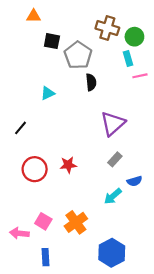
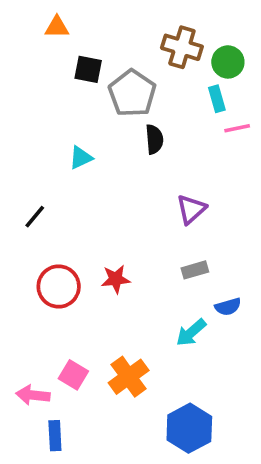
purple triangle: (113, 124) -> (191, 209), size x0.7
gray rectangle: (115, 159) -> (195, 270), turned 32
blue rectangle: (45, 257) -> (55, 436), moved

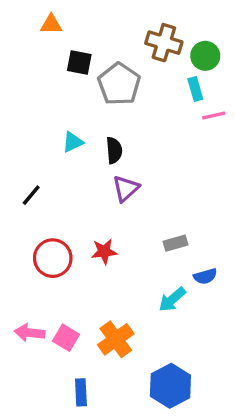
black semicircle: (154, 139) -> (114, 150), moved
purple triangle: (191, 209) -> (126, 188), moved
pink arrow: (33, 395) -> (30, 333), moved
blue rectangle: (55, 436) -> (81, 392), moved

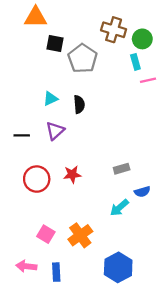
orange triangle: (51, 24) -> (36, 17), size x1.5
purple triangle: (126, 188) -> (55, 131), moved
black line: (31, 195) -> (22, 135), turned 49
pink arrow: (30, 333) -> (26, 266), moved

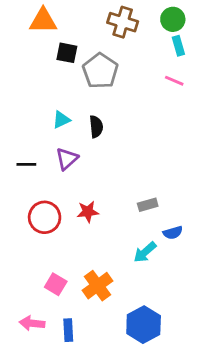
brown cross: (114, 30) -> (123, 22), moved
green circle: (142, 39) -> (173, 19), moved
cyan rectangle: (135, 62) -> (178, 46), moved
pink line: (148, 80) -> (174, 81), moved, turned 35

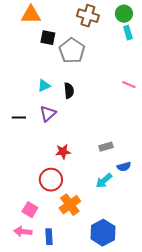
pink line: (174, 81) -> (129, 85), moved
red circle: (45, 217) -> (51, 180), moved
pink square: (56, 284) -> (30, 210), moved

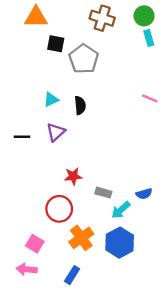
gray rectangle: (106, 147) -> (103, 193), moved, turned 32
blue hexagon: (103, 233) -> (120, 243), moved
blue rectangle: (49, 237) -> (72, 275), moved, turned 35

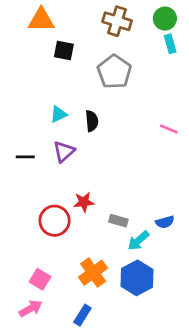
gray pentagon: (84, 59) -> (114, 72), moved
pink line: (150, 98) -> (169, 129), moved
red circle: (59, 209) -> (55, 221), moved
pink arrow: (27, 269) -> (31, 308), turned 144

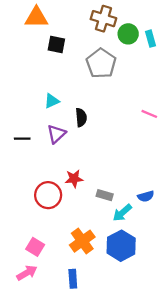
green circle: (165, 19) -> (128, 34), moved
black semicircle: (92, 121) -> (81, 117), moved
blue rectangle: (82, 315) -> (73, 279), turned -36

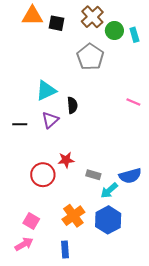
brown cross: (103, 19) -> (92, 17), turned 30
black square: (56, 44) -> (57, 23), moved
cyan triangle: (52, 101) -> (46, 91), size x1.5
blue semicircle: (146, 196) -> (130, 176), size x1.5

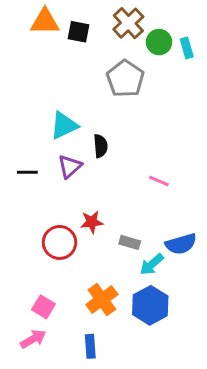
pink line: (133, 102) -> (159, 181), moved

